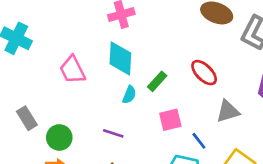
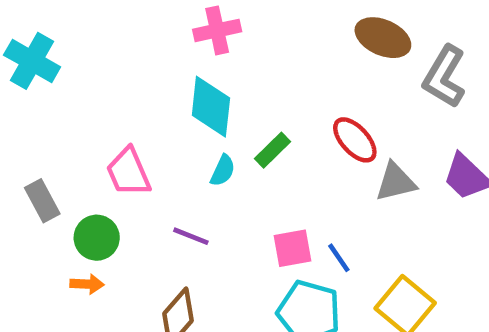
pink trapezoid: (72, 70) -> (129, 172), moved
gray triangle: (228, 111) -> (396, 182), moved
pink square: (170, 120) -> (293, 248), moved

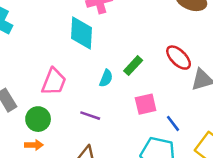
cyan diamond: (211, 107) -> (81, 33), moved
pink trapezoid: (129, 172) -> (54, 82), turned -132
pink square: (293, 248) -> (146, 104), moved

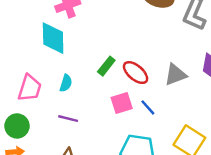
red ellipse: (179, 58) -> (136, 73), moved
cyan semicircle: (106, 78) -> (66, 83), moved
blue line: (173, 123) -> (148, 107), moved

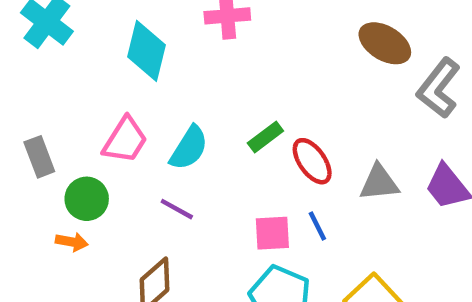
cyan diamond: (53, 38) -> (146, 51), moved
cyan semicircle: (66, 83) -> (189, 148), size x1.5
pink square: (122, 103) -> (272, 233), moved

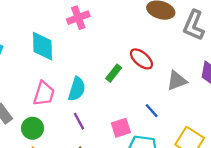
red ellipse: (312, 161) -> (141, 59), moved
purple line: (177, 209) -> (79, 121), turned 48
pink square: (272, 233) -> (121, 128), moved

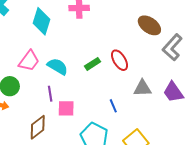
cyan semicircle: (77, 89) -> (58, 66), turned -95
pink square: (121, 128) -> (66, 108), moved

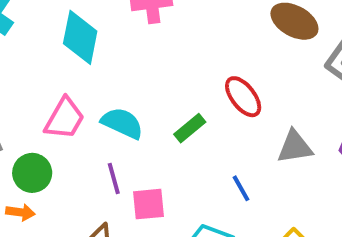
green rectangle: (93, 64) -> (190, 128), moved

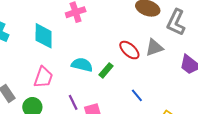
cyan semicircle: (122, 123) -> (82, 65), moved
gray triangle: (295, 147) -> (154, 48), moved

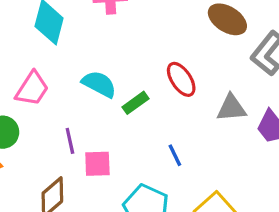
gray triangle: (154, 48) -> (231, 108), moved

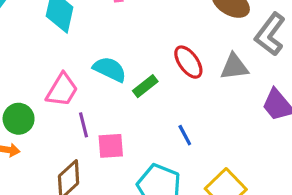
pink trapezoid: (32, 89) -> (62, 90), moved
gray triangle: (231, 108) -> (234, 67), moved

